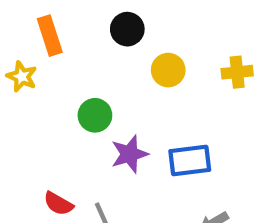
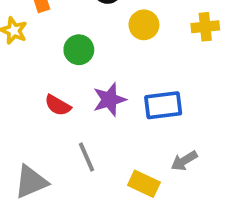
green circle: (95, 115) -> (79, 50), moved
red semicircle: (58, 204) -> (58, 105), moved

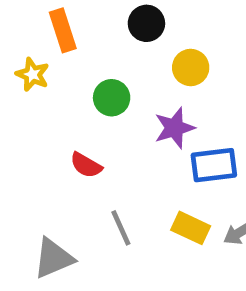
purple star: (109, 100) -> (174, 128), moved
yellow rectangle: (144, 184) -> (191, 228), moved

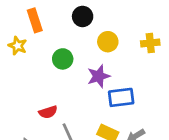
red semicircle: (86, 165) -> (48, 112), moved, turned -48

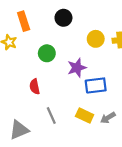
yellow circle: (108, 42) -> (96, 39), moved
red semicircle: (48, 112) -> (35, 87), moved, turned 96

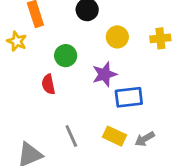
yellow circle: (96, 39) -> (117, 37), moved
red semicircle: (35, 87) -> (48, 84), moved

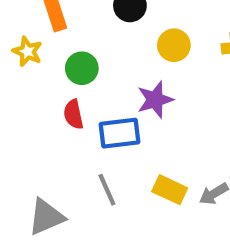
green circle: (66, 56) -> (82, 68), moved
blue rectangle: (129, 97) -> (119, 133), moved

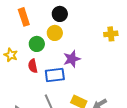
yellow circle: (174, 45) -> (55, 33), moved
yellow star: (27, 52) -> (11, 55), moved

